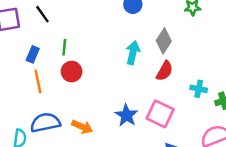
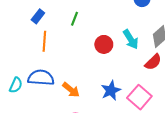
cyan arrow: (133, 53) -> (131, 39), turned 120
blue rectangle: (33, 54) -> (38, 16), moved
red circle: (72, 72) -> (104, 44), moved

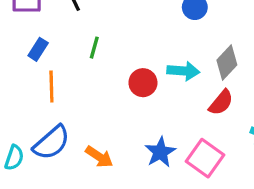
cyan arrow: (131, 39) -> (183, 71), turned -48
blue semicircle: (41, 78) -> (52, 143), turned 140

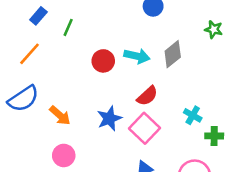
blue rectangle: (38, 49) -> (38, 16), moved
orange line: (51, 87) -> (30, 54), turned 35
red semicircle: (221, 102) -> (147, 96), moved

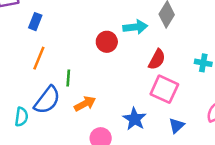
green line: (68, 27) -> (68, 78), moved
orange arrow: (60, 115) -> (85, 104), turned -50
blue star: (109, 118) -> (135, 119), moved

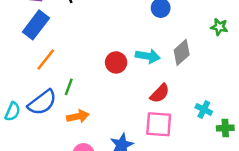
blue rectangle: (35, 22) -> (36, 25), moved, size x1.6
pink square: (164, 89) -> (159, 124), turned -36

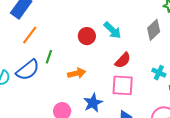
gray diamond: (182, 52) -> (154, 30), moved
cyan arrow: (148, 56) -> (112, 30), turned 36
orange arrow: (78, 116) -> (77, 73), moved

